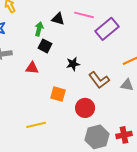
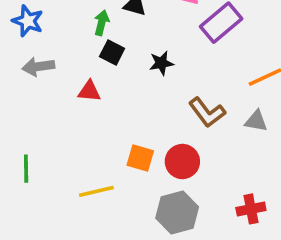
black star: (73, 64) -> (161, 63), moved
orange square: (58, 94) -> (140, 158), moved
gray hexagon: (97, 137) -> (177, 212), moved

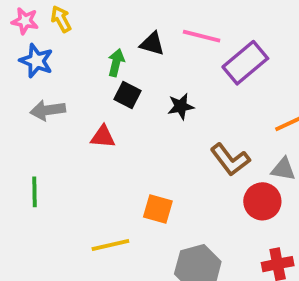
red circle: (182, 162) -> (262, 201), moved
green line: (26, 169) -> (34, 192), moved

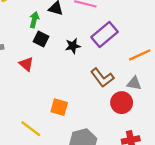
purple rectangle: (245, 63) -> (105, 35), moved
red triangle: (103, 137) -> (26, 64), turned 35
yellow line: (110, 245) -> (31, 129), turned 50

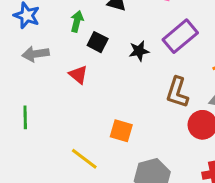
green arrow: (34, 20) -> (77, 21), moved
brown L-shape: (102, 78) -> (177, 92), turned 55

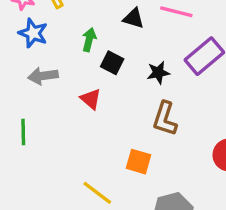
brown L-shape: (177, 92) -> (165, 119), moved
green line: (25, 117) -> (23, 132), moved

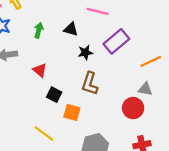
black triangle: (134, 18) -> (71, 29), moved
black square: (112, 63) -> (54, 95), moved

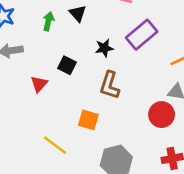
black triangle: (71, 29) -> (78, 13), moved, turned 32
red triangle: (40, 70) -> (39, 84), moved, turned 32
black square: (54, 95) -> (67, 65), moved

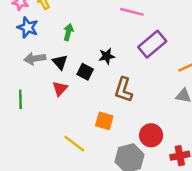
black triangle: (78, 13) -> (60, 62), moved
black star: (104, 48) -> (107, 56), moved
red circle: (162, 115) -> (151, 135), moved

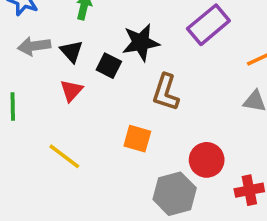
black star: (107, 56) -> (141, 43), size x1.5
yellow line: (74, 144) -> (64, 156), moved

